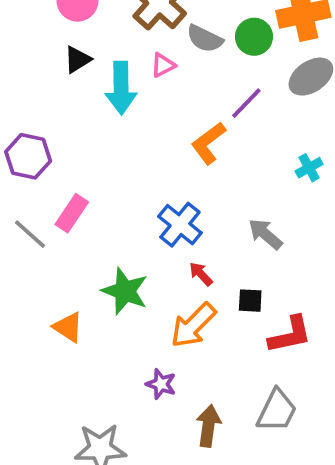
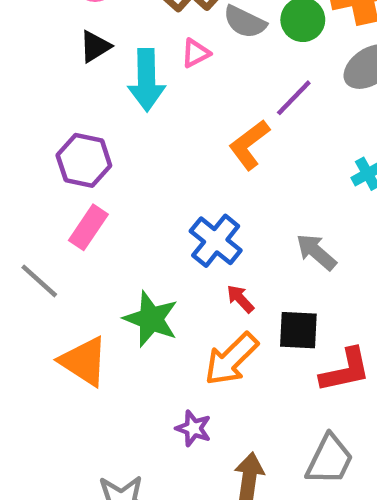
purple hexagon: (28, 156) -> (84, 160), moved
gray line: (30, 234) -> (39, 281), moved
black square: (250, 301) -> (298, 330), size x1.4
orange triangle: (68, 327) -> (84, 361), size x1.4

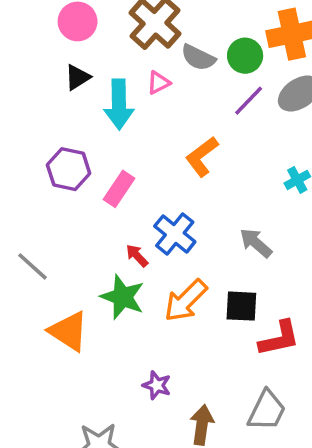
purple line: (294, 98) -> (249, 101), moved
pink rectangle: (88, 227) -> (119, 189), moved
red arrow: (240, 299) -> (137, 256), moved
orange arrow: (231, 359) -> (186, 301), moved

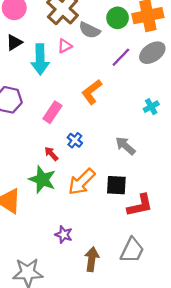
green circle: (245, 56) -> (118, 18), moved
pink rectangle: (119, 189) -> (52, 112), moved
blue cross: (175, 234) -> (75, 140), size x0.6

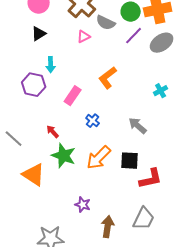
purple line: (121, 57) -> (134, 36), moved
cyan arrow: (40, 59) -> (51, 65), moved, size x0.6
red arrow: (51, 154) -> (53, 132), moved

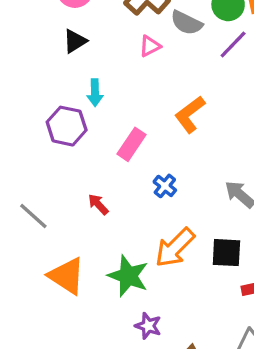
green star: (64, 156) -> (128, 276), moved

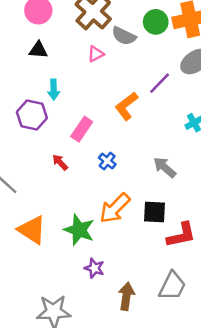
black triangle: (75, 41) -> (38, 50), turned 36
purple line: (233, 44) -> (160, 83), moved
red arrow: (98, 204) -> (60, 162), moved

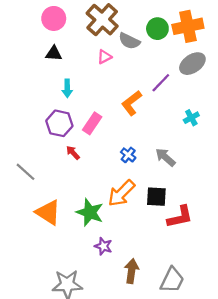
purple hexagon: (32, 115) -> (59, 123), moved
blue cross: (107, 161) -> (128, 155), moved
gray trapezoid: (172, 286) -> (172, 280), moved

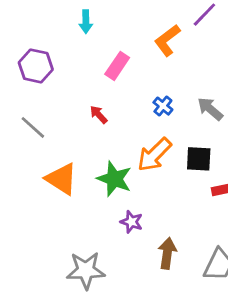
purple hexagon: (59, 123) -> (36, 66), moved
red arrow: (73, 153) -> (99, 115), moved

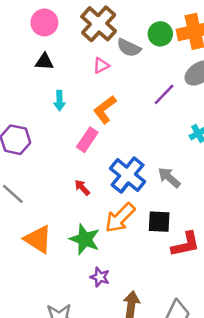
orange L-shape: (167, 40) -> (105, 109), moved
blue cross: (163, 106) -> (128, 175), size x2.0
red arrow: (99, 115) -> (82, 188), moved

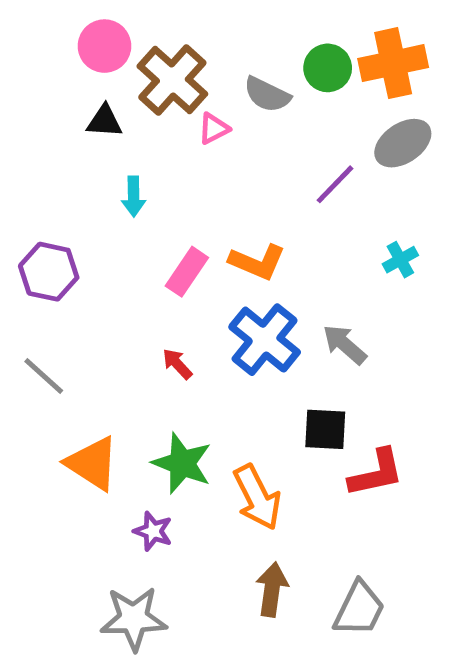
brown cross: (99, 24) -> (172, 80), moved
orange L-shape: (105, 109) -> (257, 262), moved, turned -120
orange arrow: (120, 218) -> (257, 497), moved, turned -72
purple star: (100, 277) -> (153, 531), moved

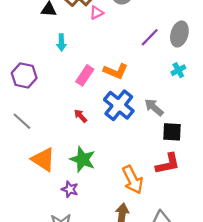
gray ellipse: (403, 143) -> (179, 34), moved, turned -40
black square: (325, 429) -> (172, 132), moved
orange arrow: (257, 497) -> (133, 180), moved

